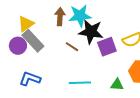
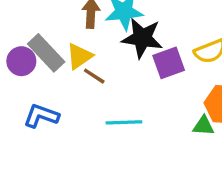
yellow triangle: (26, 24) -> (79, 56), moved
brown line: (72, 47) -> (94, 76), moved
green triangle: (117, 85) -> (203, 126), moved

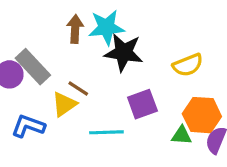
yellow triangle: (79, 56) -> (64, 104), moved
purple square: (169, 63) -> (142, 104), moved

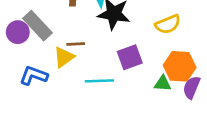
brown line: (78, 88) -> (76, 44), turned -36

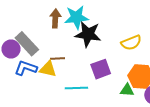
yellow triangle: (64, 57) -> (48, 69), turned 48
blue L-shape: (34, 76) -> (26, 68), moved

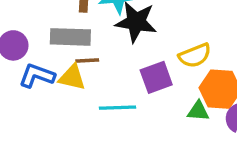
yellow semicircle: (131, 43) -> (195, 55), moved
gray rectangle: (27, 44) -> (70, 37), moved, turned -45

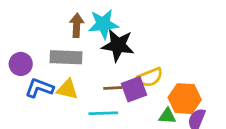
yellow semicircle: (195, 55) -> (150, 77), moved
brown line: (87, 61) -> (113, 88), moved

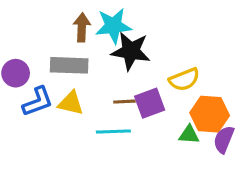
yellow semicircle: (150, 77) -> (184, 79), moved
blue L-shape: (39, 88) -> (38, 102), turned 140

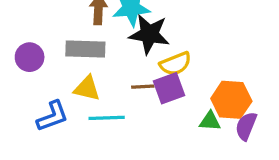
yellow semicircle: (184, 79) -> (176, 64), moved
blue L-shape: (38, 102) -> (52, 116), moved
cyan line: (113, 132) -> (107, 118), moved

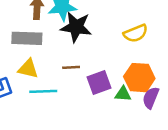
yellow semicircle: (176, 64) -> (136, 33), moved
purple square: (169, 88) -> (99, 83), moved

